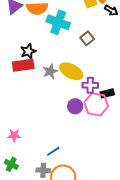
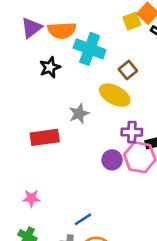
black star: (28, 51) -> (50, 67), moved
red rectangle: (23, 65) -> (45, 137), moved
yellow ellipse: (71, 71) -> (115, 95), moved

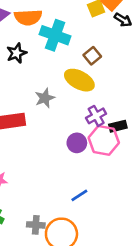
purple cross: (132, 132) -> (96, 116), turned -30
blue line: (83, 219) -> (79, 195), moved

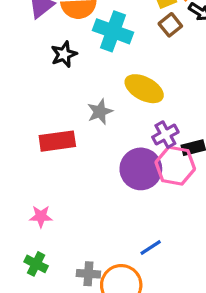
brown square: (92, 56) -> (170, 25), moved
purple circle: (77, 143) -> (141, 169), size x1.6
blue line: (79, 195) -> (151, 248), moved

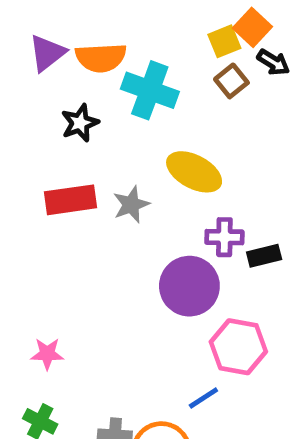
purple cross: (165, 135) -> (224, 237), turned 30
red rectangle: (57, 141) -> (71, 200), moved
pink hexagon: (175, 166) -> (238, 347), moved

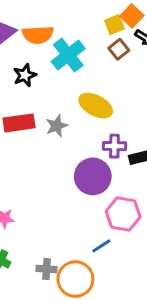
cyan cross: (150, 90) -> (68, 55), turned 32

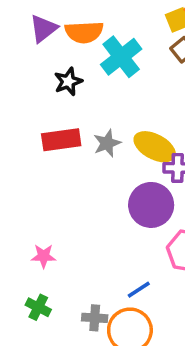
yellow ellipse: (96, 106) -> (155, 147), moved
blue line: (101, 246) -> (139, 290), moved

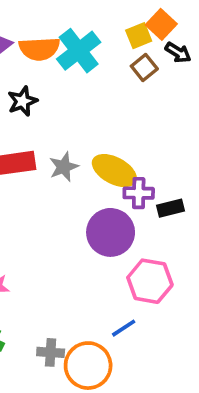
cyan cross: (121, 57) -> (79, 51), moved
blue line: (139, 290) -> (124, 328), moved

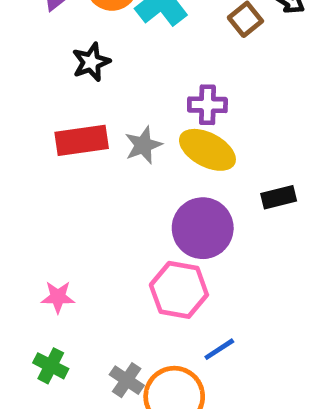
purple cross: (139, 193) -> (207, 105), moved
pink hexagon: (150, 281) -> (179, 290), moved
gray cross: (51, 352) -> (127, 380), turned 30

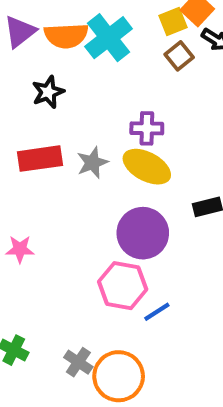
pink star: (58, 297) -> (20, 249), moved
blue line: (219, 349) -> (157, 312), moved

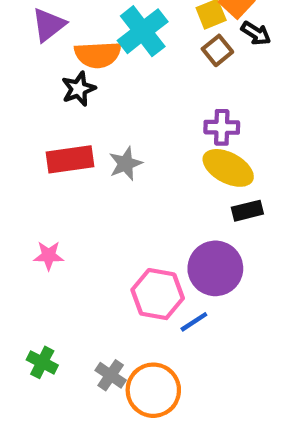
orange semicircle: (66, 36) -> (98, 55), moved
purple cross: (147, 128) -> (222, 127), moved
yellow ellipse: (147, 167) -> (228, 168), moved
purple circle: (143, 233) -> (215, 268), moved

